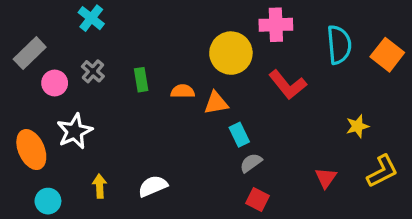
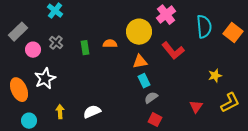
pink cross: (276, 25) -> (166, 15), turned -36
orange semicircle: (183, 91) -> (110, 44), moved
orange triangle: (216, 103) -> (140, 62), moved

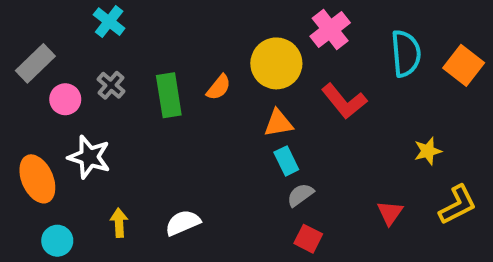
orange semicircle: (110, 44) -> (219, 87), turned 128
green rectangle: (85, 48) -> (169, 95), size x1.5
white star: (45, 79) -> (89, 157), turned -30

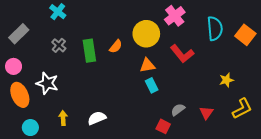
pink circle: (65, 99) -> (14, 66), moved
gray semicircle: (300, 195) -> (178, 110), moved

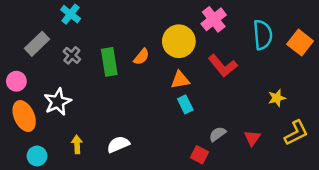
gray rectangle: (19, 34) -> (37, 44), moved
white star: (47, 83) -> (58, 102), turned 30

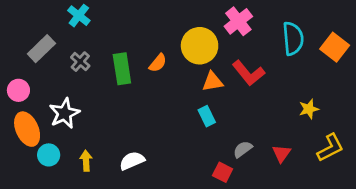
orange triangle: (180, 80) -> (212, 82), moved
cyan circle: (37, 156) -> (49, 155), moved

